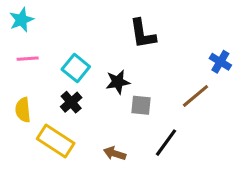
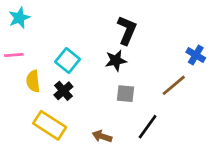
black L-shape: (143, 34) -> (127, 30), turned -148
pink line: (28, 59) -> (14, 55), moved
black star: (118, 82) -> (116, 61), moved
yellow semicircle: (23, 110) -> (33, 81), moved

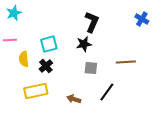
blue cross: (196, 55) -> (142, 19), moved
cyan square: (68, 61) -> (49, 44), turned 36
brown line: (174, 85) -> (126, 62), turned 36
yellow rectangle: (50, 125) -> (36, 91), turned -45

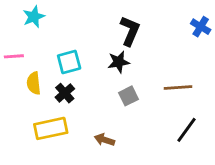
cyan star: (14, 13) -> (34, 17), moved
gray square: (91, 68) -> (128, 96), turned -32
black line: (107, 92) -> (186, 130), moved

